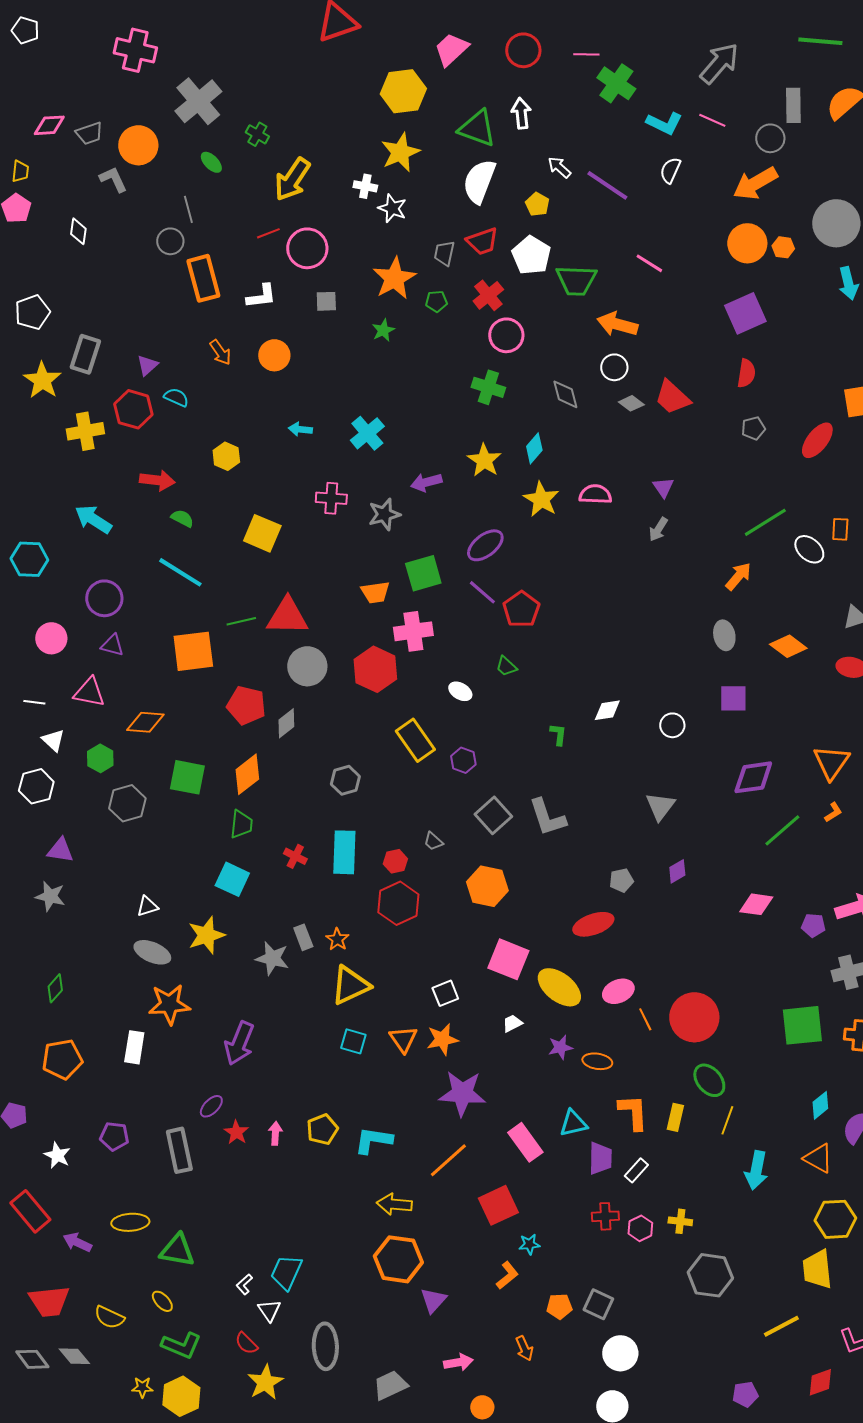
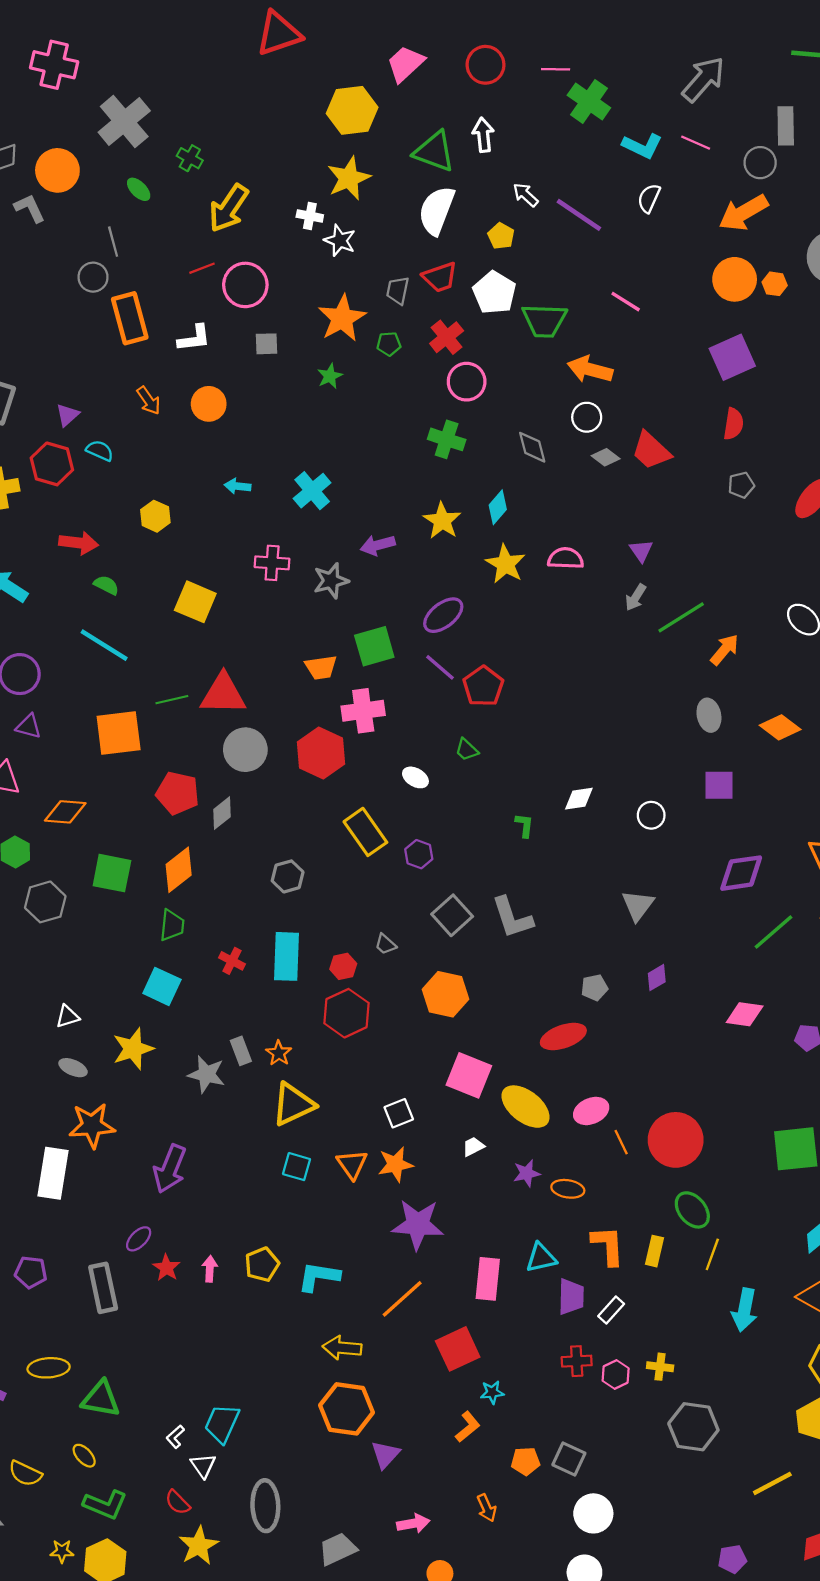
green line: (765, 522) -> (681, 617), moved
gray ellipse: (152, 952) -> (73, 1068), size x0.7
white rectangle: (134, 1047) -> (53, 1173), size x1.4
pink rectangle: (525, 1142) -> (488, 1279), turned 42

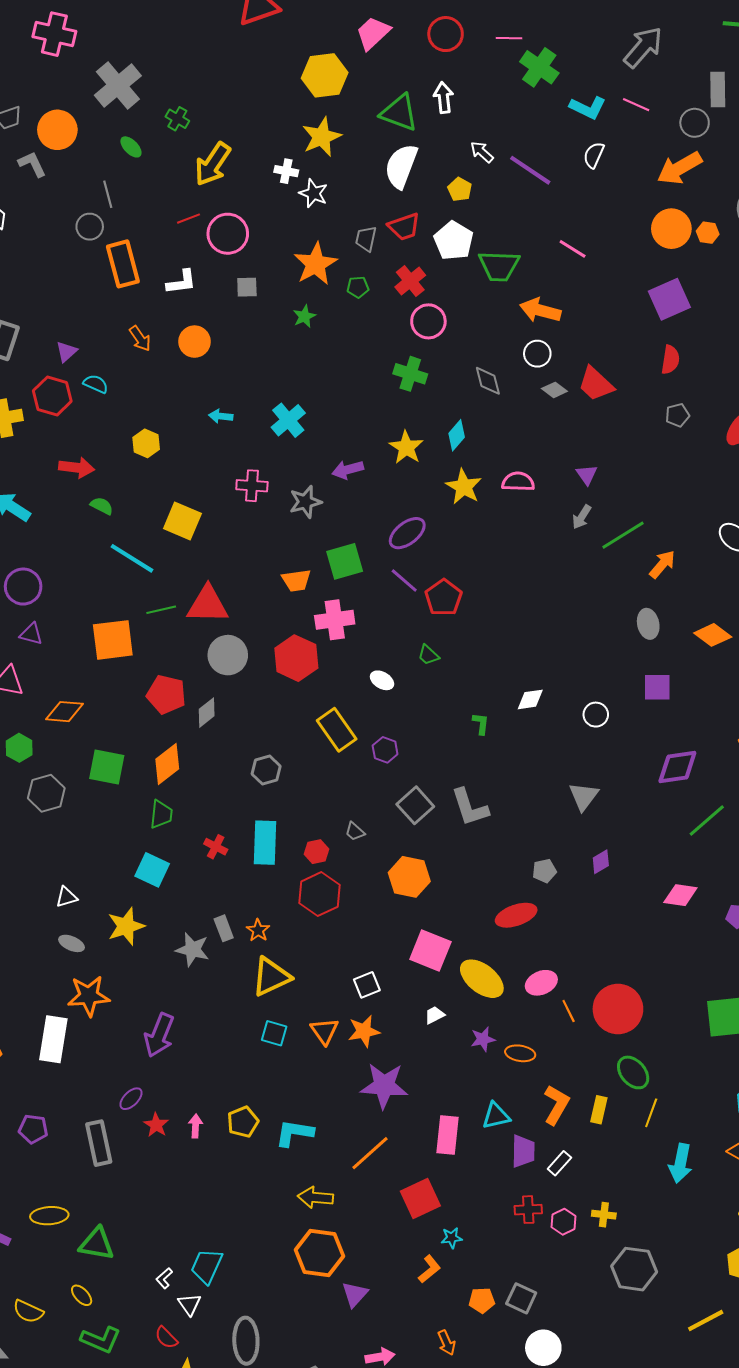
cyan line: (104, 645) -> (132, 558), moved
orange L-shape: (608, 1246) -> (556, 1105), turned 33

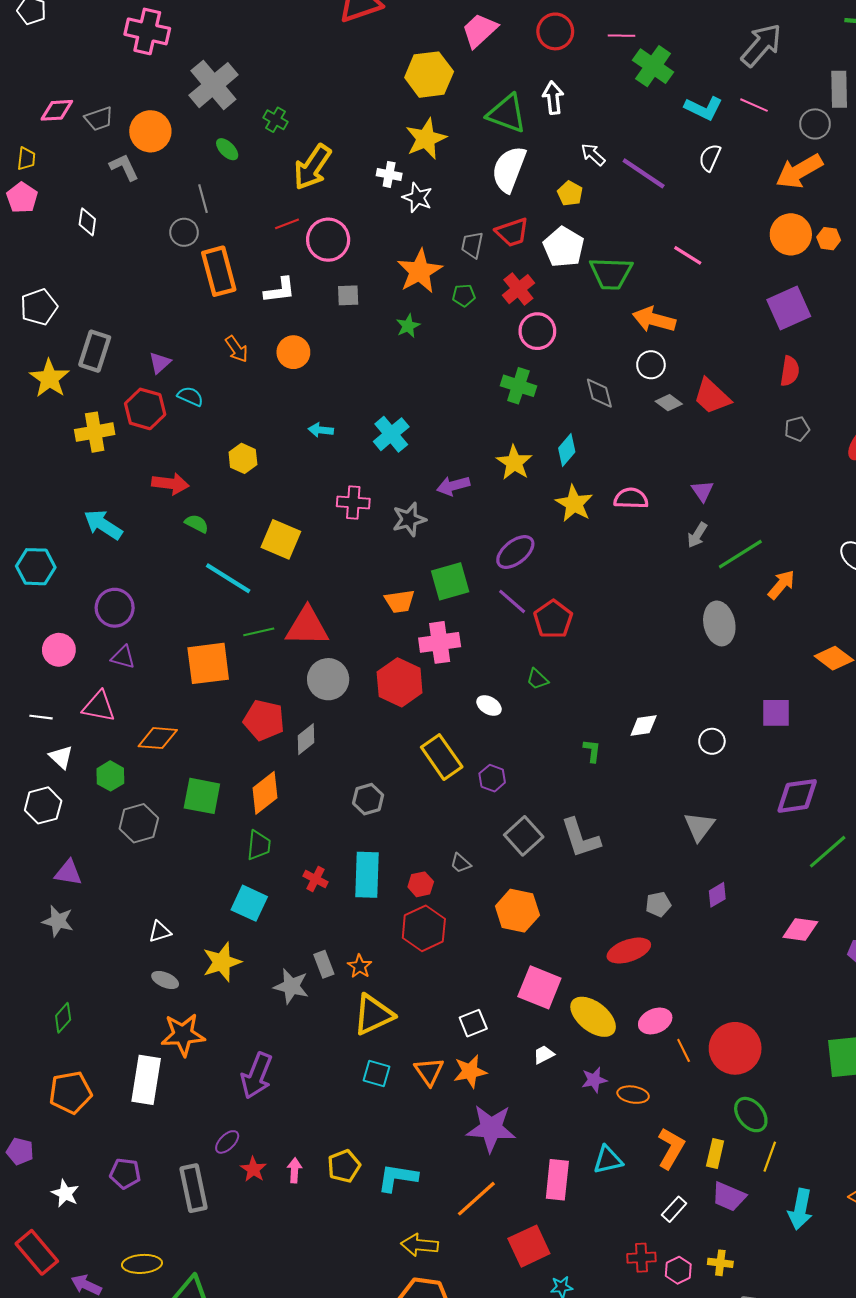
gray ellipse: (648, 624) -> (719, 623), moved, size x1.4
purple trapezoid: (523, 1151) -> (729, 1197), moved, turned 112

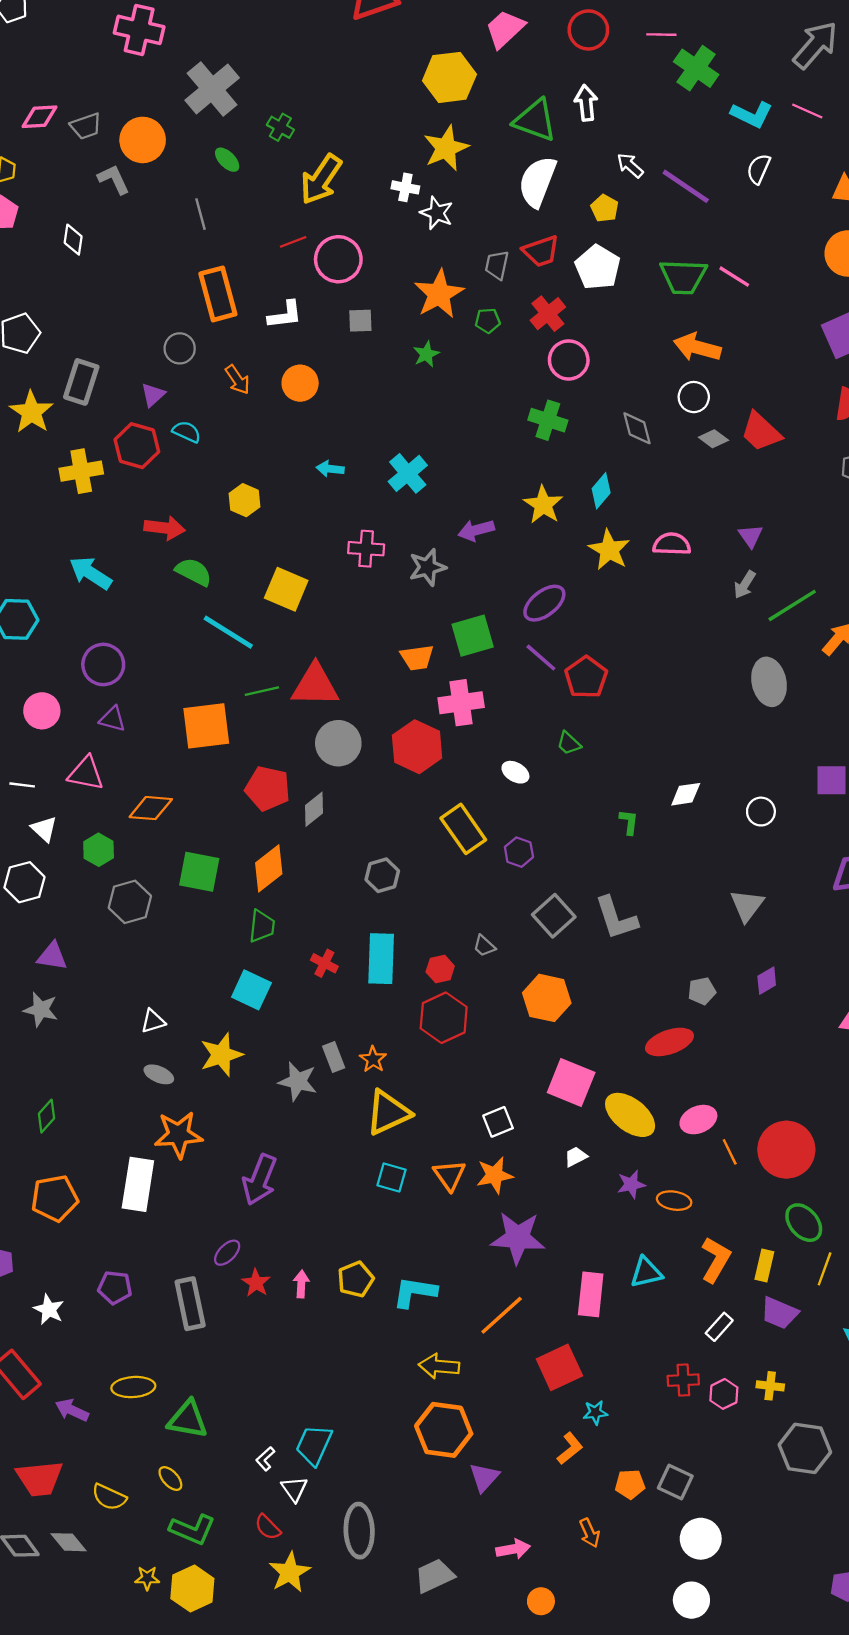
gray circle: (184, 232) -> (180, 348), moved
green trapezoid: (611, 273) -> (683, 277), moved
green semicircle: (197, 524) -> (194, 572), size x1.4

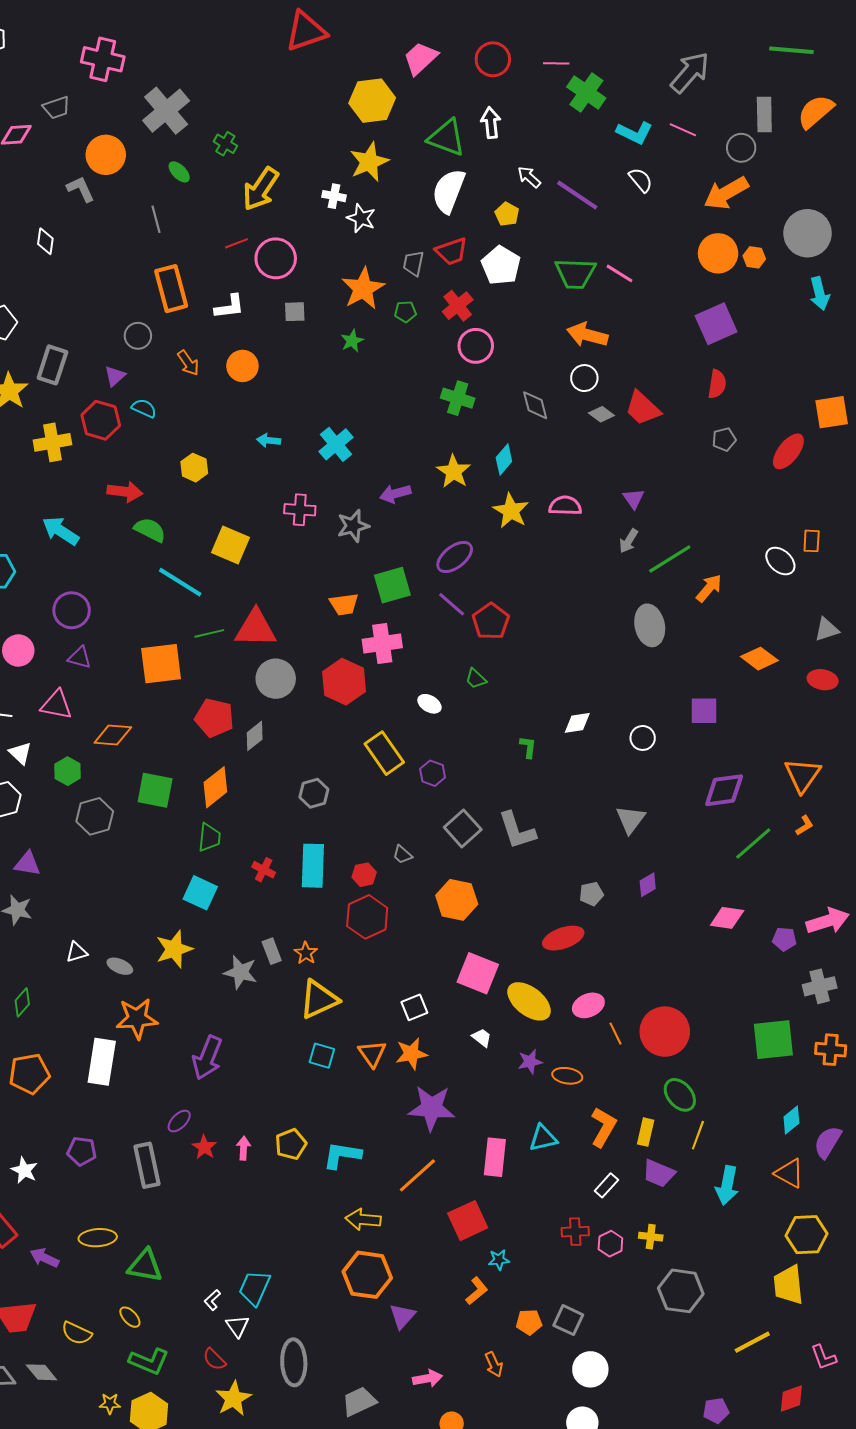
gray trapezoid: (86, 126) -> (56, 108), moved
white semicircle: (759, 169) -> (641, 180), turned 116
white triangle: (153, 1021) -> (77, 952), moved
white trapezoid: (576, 1157) -> (482, 1038), turned 65

